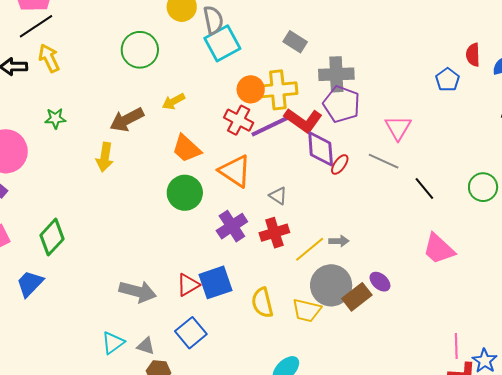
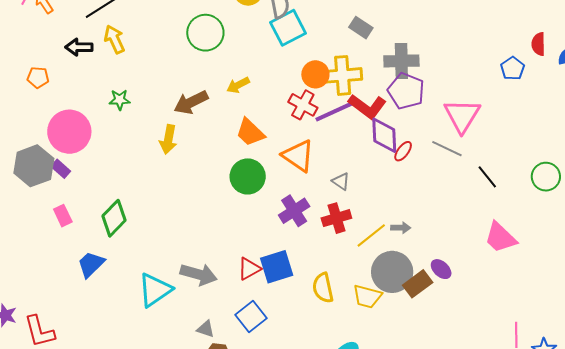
pink triangle: (398, 128) -> (462, 116), size x1.4
cyan triangle: (113, 343) -> (155, 290), moved, size x1.5

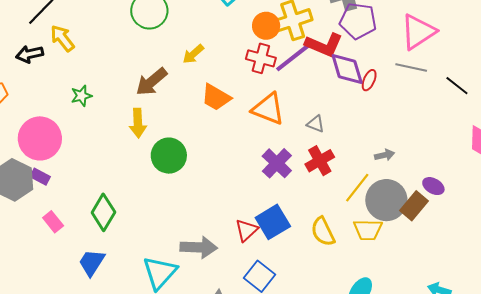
pink triangle: (462, 116) -> (418, 32), turned 39
green circle: (248, 176) -> (169, 156), moved
yellow line: (371, 235) -> (357, 188), moved

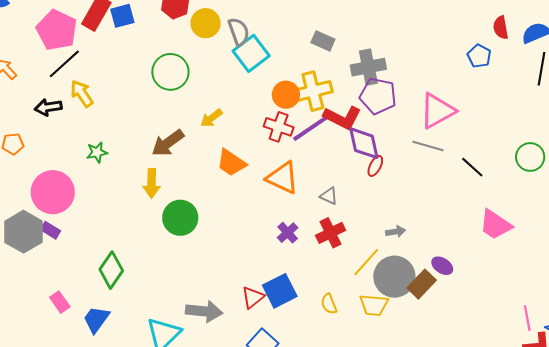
red ellipse: (369, 80) -> (375, 166), moved
purple cross: (277, 163) -> (288, 233), size x0.7
pink rectangle: (53, 222) -> (60, 302), moved
yellow semicircle: (323, 232) -> (329, 304), size x0.7

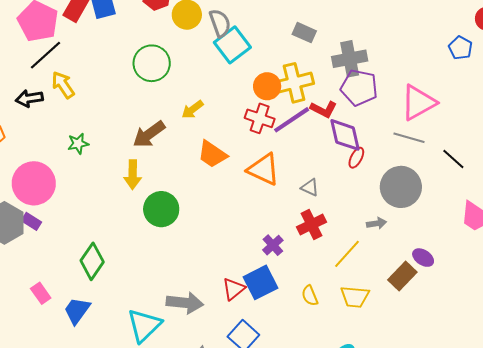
red L-shape: (342, 118) -> (324, 109), size x0.7
purple cross: (288, 233) -> (273, 245), moved
gray circle: (394, 277) -> (401, 187), moved

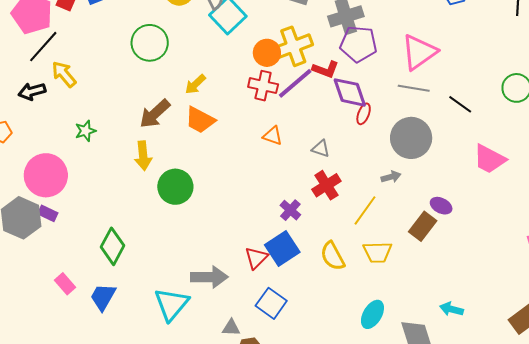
orange trapezoid: (212, 154) -> (200, 120), moved
orange triangle: (264, 169) -> (273, 136), size x0.6
yellow semicircle: (310, 296) -> (333, 256), size x1.4

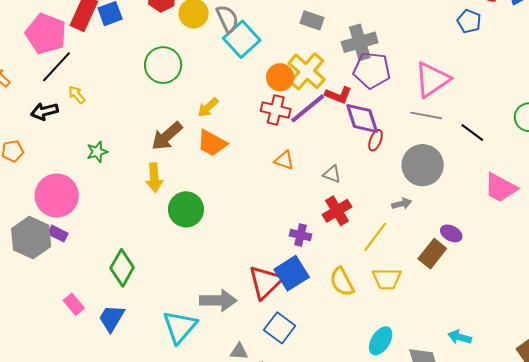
yellow cross: (293, 46) -> (307, 71), turned -30
yellow arrow: (64, 74) -> (77, 95), size x0.7
purple cross: (290, 210) -> (301, 235), turned -30
red triangle: (256, 258) -> (265, 282), size x1.5

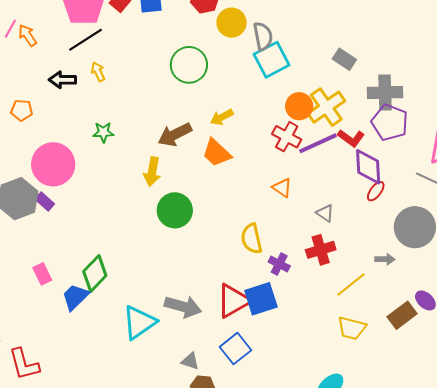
green diamond: (122, 268) -> (95, 273), moved
yellow semicircle: (342, 282) -> (252, 239), moved

